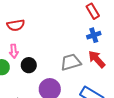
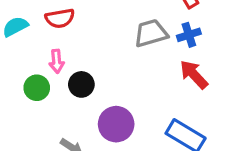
gray trapezoid: (71, 62) -> (151, 33), moved

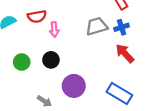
pink arrow: (57, 61) -> (54, 29), moved

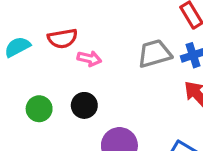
pink arrow: (54, 29) -> (89, 59), turned -72

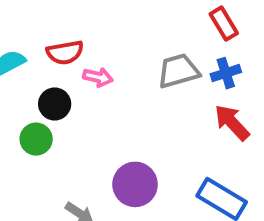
black circle: (84, 105) -> (55, 104), moved

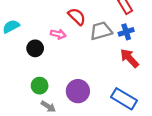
red semicircle: (65, 52) -> (77, 17), moved, turned -126
green circle: (36, 139) -> (40, 86), moved

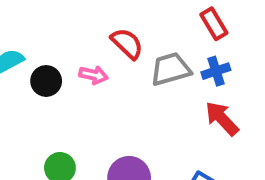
black circle: (35, 48) -> (46, 81), moved

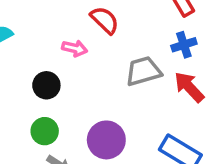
gray trapezoid: (171, 69) -> (143, 71), moved
black circle: (46, 81) -> (46, 85), moved

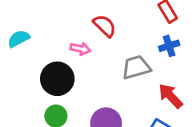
black circle: (46, 85) -> (57, 79), size x1.5
red arrow: (189, 87) -> (171, 96), moved

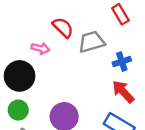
blue cross: (169, 46) -> (122, 62), moved
gray trapezoid: (136, 67) -> (92, 42), moved

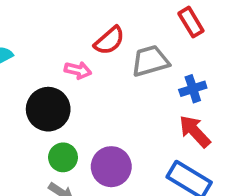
red semicircle: (63, 27) -> (109, 41), turned 95
green circle: (18, 110) -> (63, 157), moved

